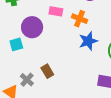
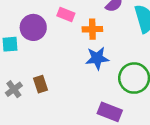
orange cross: (80, 19) -> (92, 29), turned -35

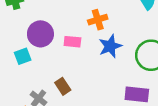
pink rectangle: (66, 14) -> (72, 42), moved

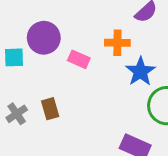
blue star: (110, 46) -> (140, 72), moved, turned -30

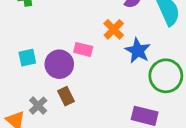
purple circle: (44, 38) -> (59, 64), moved
orange cross: (117, 43) -> (114, 29), turned -36

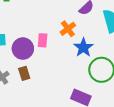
pink rectangle: (83, 49) -> (43, 40), turned 72

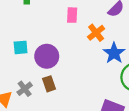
pink rectangle: (43, 40) -> (72, 15), moved

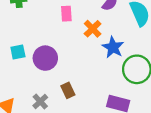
brown rectangle: (49, 84) -> (68, 90), moved
gray cross: (25, 89) -> (40, 102), moved

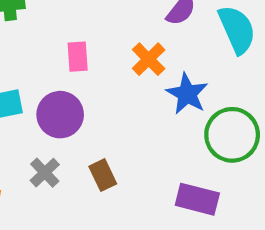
pink rectangle: (66, 14) -> (78, 57), moved
gray cross: (40, 102) -> (45, 173), moved

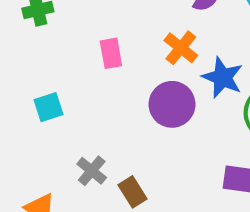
purple circle: (60, 115) -> (172, 104), moved
brown rectangle: (103, 175) -> (132, 192), moved

